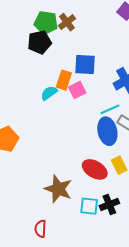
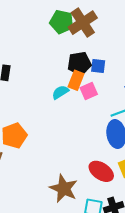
brown cross: (67, 22) -> (83, 23), size x1.6
black pentagon: (39, 42) -> (79, 64), moved
blue square: (85, 64) -> (98, 66), size x0.7

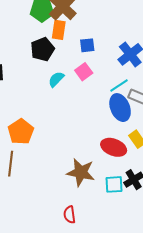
black pentagon: (79, 64) -> (42, 49), moved
orange rectangle: (76, 80) -> (59, 30), moved

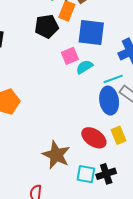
blue square: (87, 45) -> (91, 32), size x1.8
pink square: (84, 72) -> (70, 56), moved
cyan semicircle: (56, 79) -> (84, 67), moved

